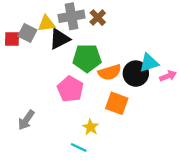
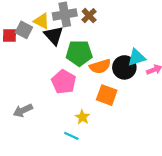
yellow triangle: (46, 23) -> (42, 21), turned 35
black triangle: (60, 39) -> (54, 35), turned -45
gray arrow: (26, 120) -> (23, 110), turned 30

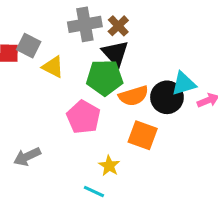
yellow triangle: (42, 21) -> (53, 67), moved
black triangle: (54, 35) -> (115, 53), moved

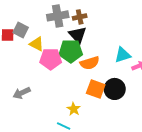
brown cross: (118, 26) -> (80, 17), turned 32
black circle: (167, 97) -> (115, 89), moved
pink pentagon: (83, 117) -> (51, 59), moved, turned -30
gray arrow: (27, 157) -> (22, 93), moved

